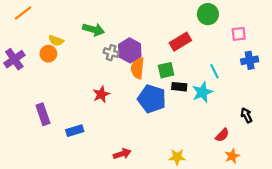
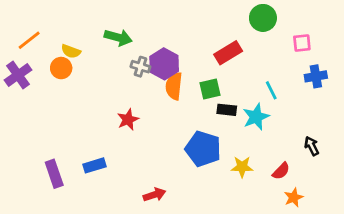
orange line: (23, 13) -> (29, 40), moved
blue pentagon: (152, 99) -> (203, 149), moved
purple rectangle: (43, 114) -> (54, 174), moved
yellow star: (177, 157) -> (242, 167), moved

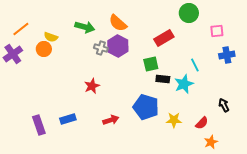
orange semicircle: (174, 86) -> (118, 23), moved, turned -54
red arrow: (154, 195) -> (111, 120), moved

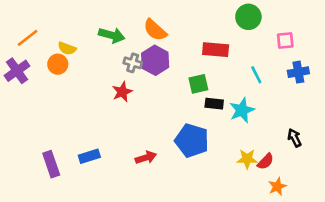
red rectangle: (164, 38) -> (216, 50), turned 36
cyan line: (195, 65) -> (256, 75), moved
red star: (92, 86) -> (122, 92), moved
yellow star: (174, 120) -> (247, 159), moved

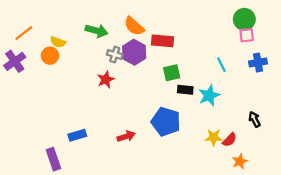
green circle: (248, 17) -> (244, 19), moved
red rectangle: (216, 50) -> (162, 41), moved
purple rectangle: (51, 164) -> (53, 159), moved

